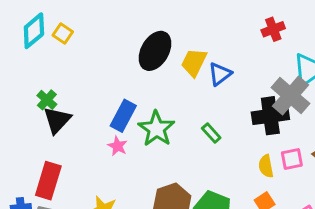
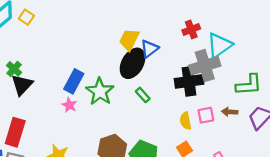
red cross: (273, 29) -> (191, 29), moved
black ellipse: (155, 51) -> (133, 63), moved
gray cross: (290, 96) -> (205, 66), turned 32

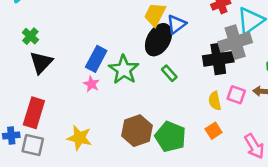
green cross: (14, 69) -> (30, 36), moved
pink square: (206, 115) -> (236, 95), turned 30

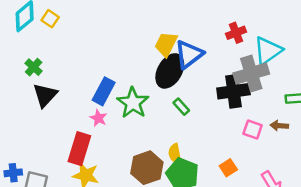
blue triangle: (176, 24) -> (189, 54), size x1.4
yellow semicircle: (215, 101) -> (175, 154), moved
red rectangle: (34, 113) -> (79, 149), moved

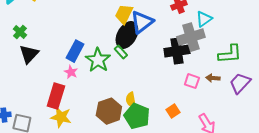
cyan triangle: (268, 51) -> (204, 19), size x0.7
green rectangle: (181, 107) -> (121, 52), moved

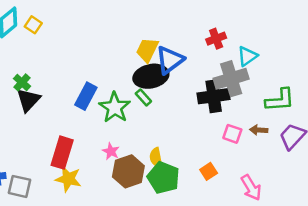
green cross: (20, 32) -> (22, 82), moved
black ellipse: (127, 35) -> (151, 76), turned 48
pink star: (71, 72) -> (111, 151), moved

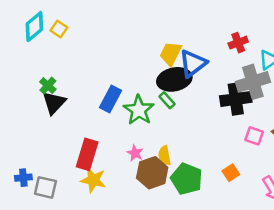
yellow semicircle: (156, 158) -> (165, 156), moved

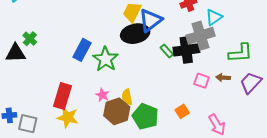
green rectangle: (167, 100) -> (167, 51), moved
black triangle: (54, 103) -> (15, 53), moved, turned 45

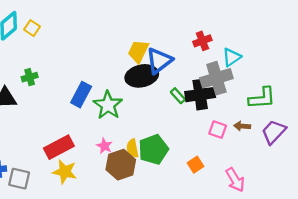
green cross: (30, 39) -> (30, 77), moved, turned 32
red rectangle: (63, 96) -> (59, 147), turned 45
green pentagon: (145, 116) -> (153, 149), moved, turned 30

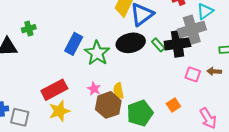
black ellipse: (142, 76) -> (131, 43), moved
green pentagon: (153, 149) -> (140, 113), moved
yellow star: (65, 172) -> (59, 111), turned -30

